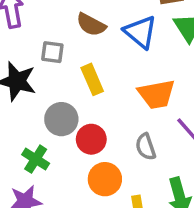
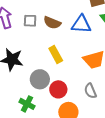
blue triangle: (140, 32) -> (81, 24), turned -30
gray square: (52, 52) -> (30, 21), moved

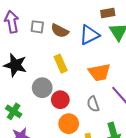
blue triangle: (81, 24) -> (89, 35), turned -35
green cross: (27, 104) -> (14, 111), moved

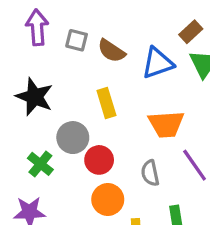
brown rectangle: (108, 13) -> (191, 32), turned -40
green cross: (14, 111) -> (40, 164), moved

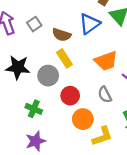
gray square: (77, 40) -> (34, 24), turned -32
brown semicircle: (111, 51) -> (62, 35), moved
gray circle: (73, 138) -> (48, 76), moved

